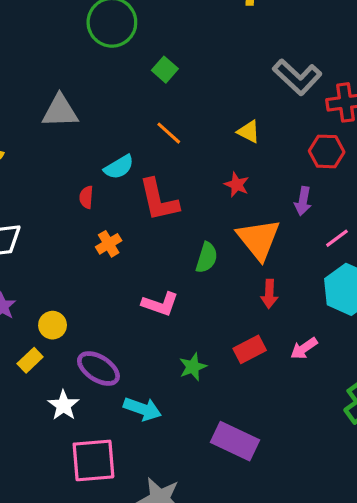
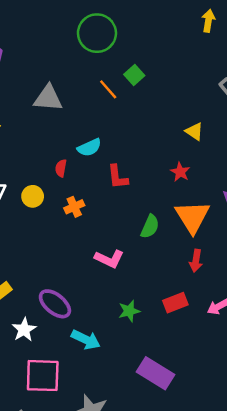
orange line: (169, 133) -> (108, 89), moved
red L-shape: (159, 200) -> (118, 177), size x0.7
yellow circle: (53, 325) -> (33, 196), moved

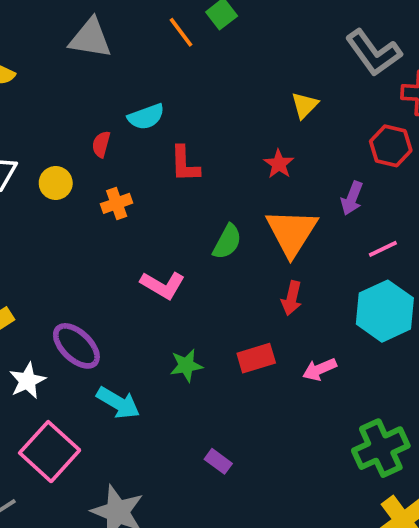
yellow triangle: (194, 131) -> (305, 105), turned 36
purple rectangle: (156, 373) -> (218, 461), size x0.5
pink square: (43, 376) -> (50, 452), turned 36

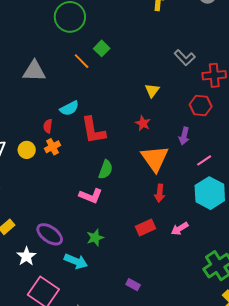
gray L-shape: (373, 53) -> (185, 58), size x0.7
red L-shape: (185, 164) -> (93, 130), size x1.4
orange cross: (117, 203) -> (53, 147), moved
green semicircle: (227, 242) -> (106, 170), moved
green star: (186, 365) -> (95, 238), moved

